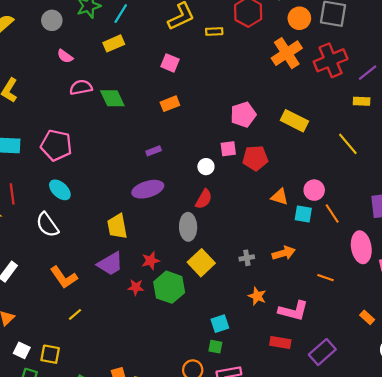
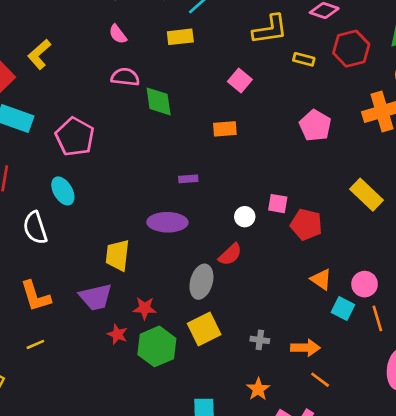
pink pentagon: (243, 115) -> (315, 126), moved, turned 30
orange line: (326, 278) -> (320, 380), moved

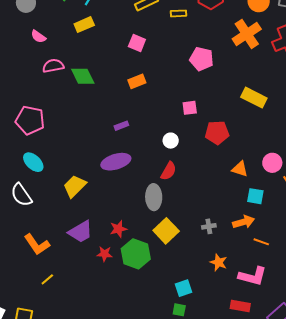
pink square: (278, 204) -> (190, 108), moved
yellow trapezoid: (118, 255) -> (75, 186), moved, turned 55
cyan square: (343, 309) -> (255, 196), moved

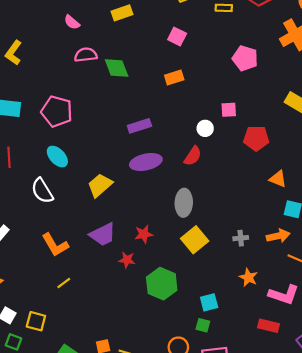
purple rectangle: (121, 126) -> (139, 126), moved, size x1.5
white circle: (171, 141) -> (205, 128), moved
red semicircle: (169, 171) -> (193, 156), moved
green hexagon: (136, 254) -> (162, 284), moved

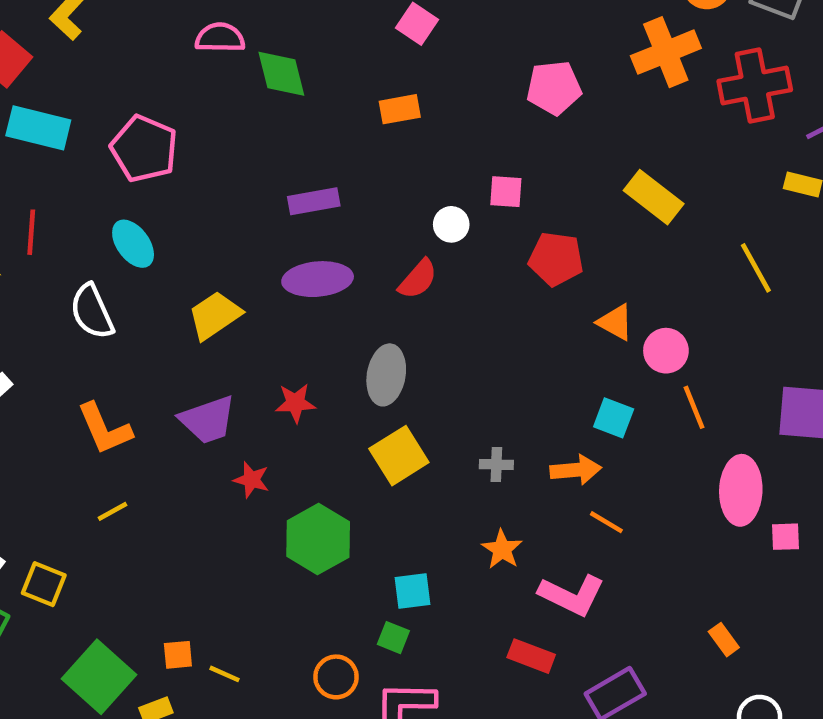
pink pentagon: (245, 58) -> (554, 88), turned -30
orange triangle: (278, 179) -> (615, 322), moved
red star: (144, 234) -> (295, 403), moved

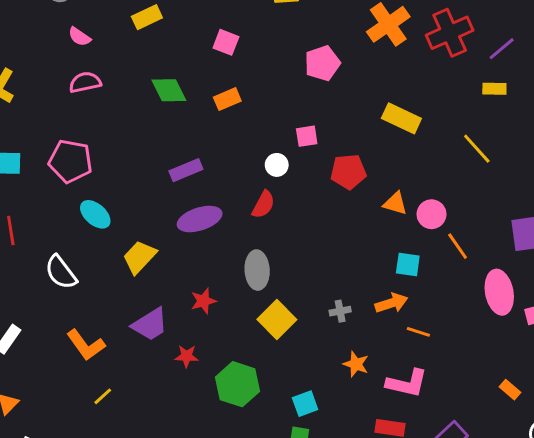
pink semicircle: (220, 38) -> (85, 82), moved
green diamond: (281, 74) -> (169, 90), moved
cyan ellipse: (133, 244) -> (95, 214), moved

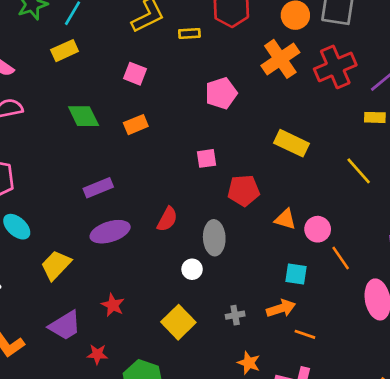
white circle: (277, 165) -> (192, 269), moved
gray ellipse: (257, 270) -> (214, 238), moved
red star: (203, 301) -> (113, 305), turned -30

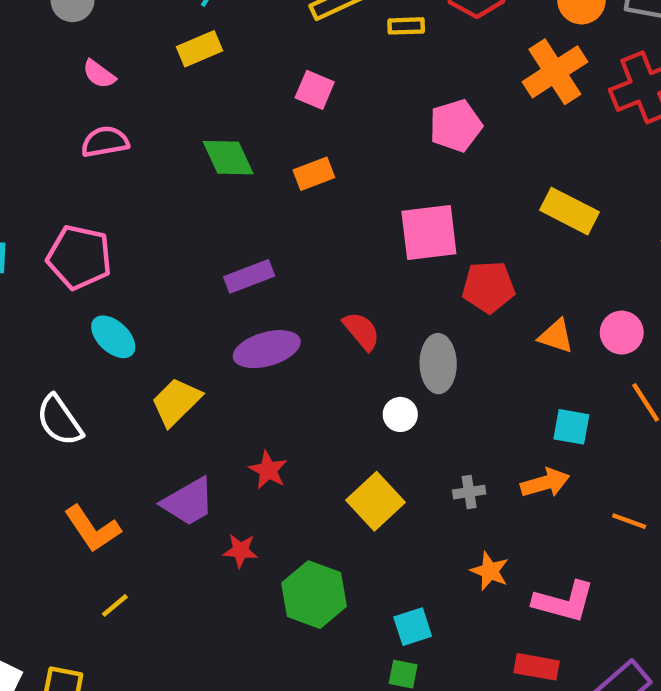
pink square: (207, 158) -> (429, 232), size x1.8
red semicircle: (167, 219) -> (362, 331), turned -70
pink circle: (318, 229) -> (622, 333), moved
orange line: (305, 334) -> (629, 521), moved

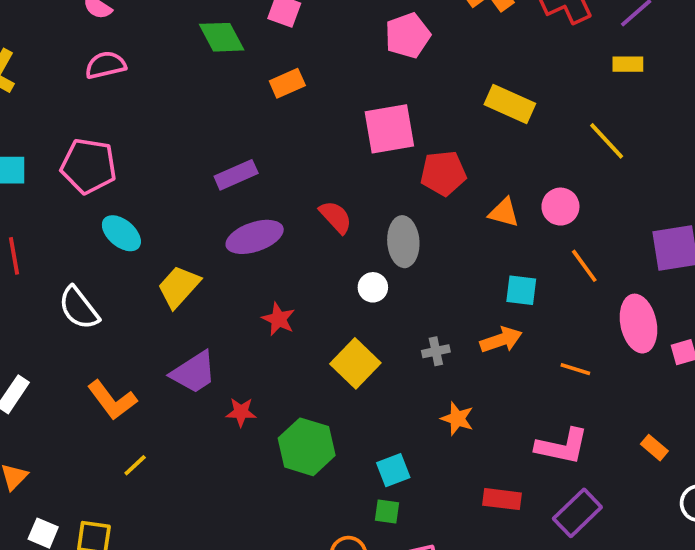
green diamond: (228, 158) -> (222, 37), moved
red star: (268, 470) -> (279, 319), moved
pink L-shape: (564, 602) -> (562, 446), moved

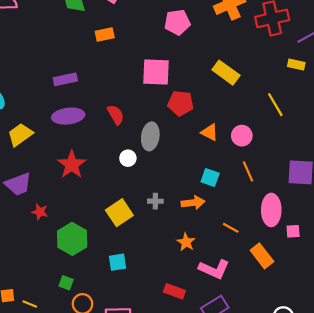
red star: (279, 319) -> (72, 165), size x1.5
yellow square: (355, 363) -> (119, 213), moved
orange star: (457, 419) -> (186, 242), moved
orange rectangle: (654, 448) -> (262, 256), moved, size x1.6
green square: (387, 511) -> (66, 283), moved

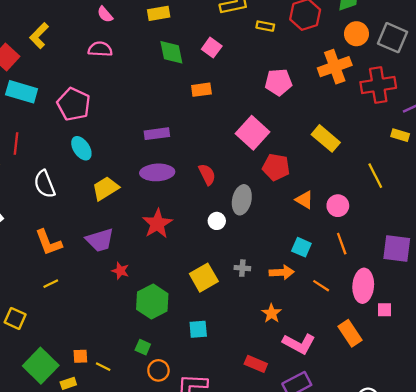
pink square: (156, 72) -> (252, 133), turned 36
orange line: (231, 228) -> (321, 286), moved

